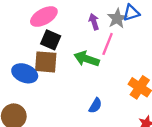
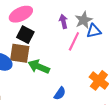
blue triangle: (131, 13) -> (94, 31), moved
green arrow: (86, 59) -> (39, 67), moved

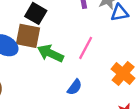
pink line: (74, 41) -> (86, 48), moved

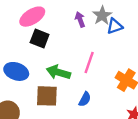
brown square: (28, 36) -> (47, 96), moved

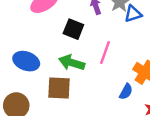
black square: (40, 39) -> (73, 29), moved
blue semicircle: (85, 99) -> (126, 92), moved

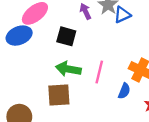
pink line: (105, 53) -> (99, 72), moved
blue ellipse: (26, 61) -> (19, 36), moved, turned -35

